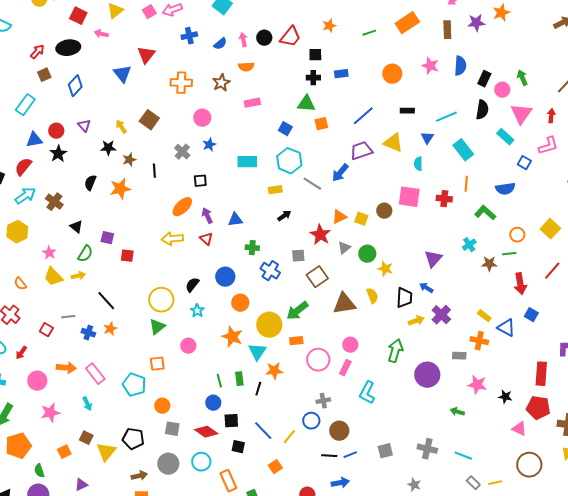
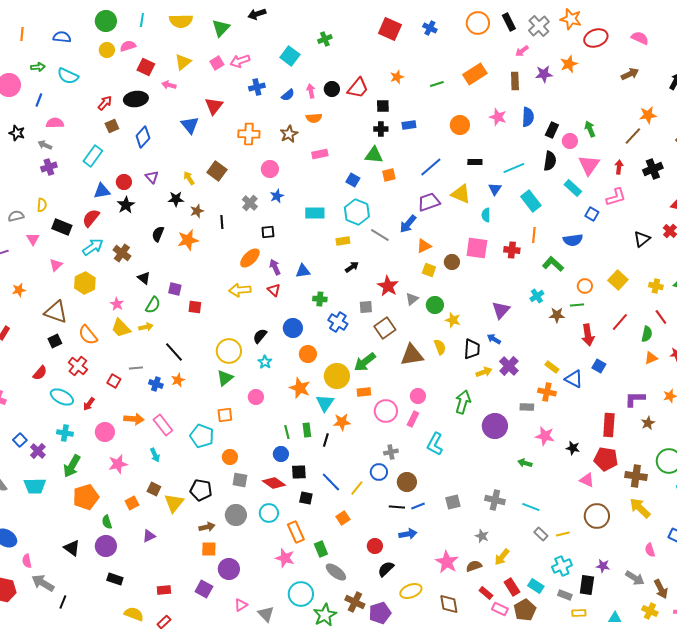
orange triangle: (339, 217) -> (424, 246), moved
orange semicircle: (20, 284) -> (88, 335), size x1.5

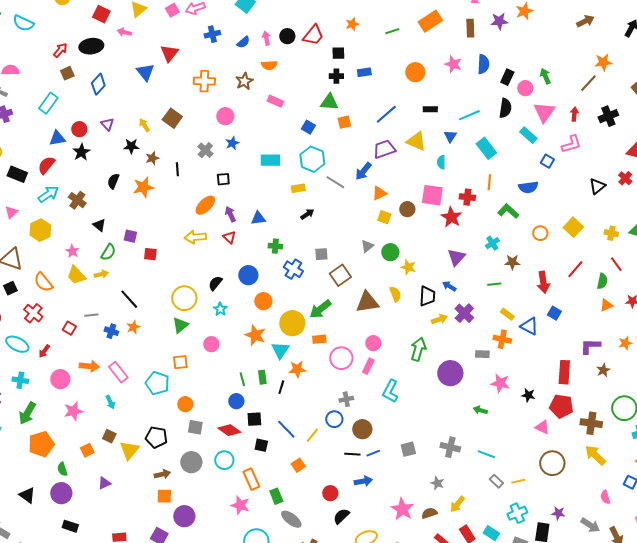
pink rectangle: (320, 154) -> (275, 101), turned 35
red star: (388, 286) -> (451, 217), moved
green line: (577, 305) -> (494, 284), moved

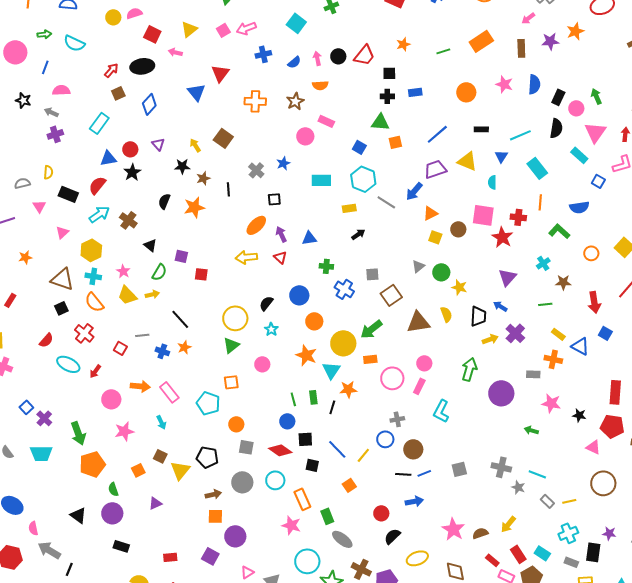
pink circle: (225, 116) -> (305, 136), moved
cyan cross: (20, 380) -> (93, 276), moved
green arrow: (27, 413) -> (78, 433), turned -50
gray star: (437, 483) -> (518, 487), moved

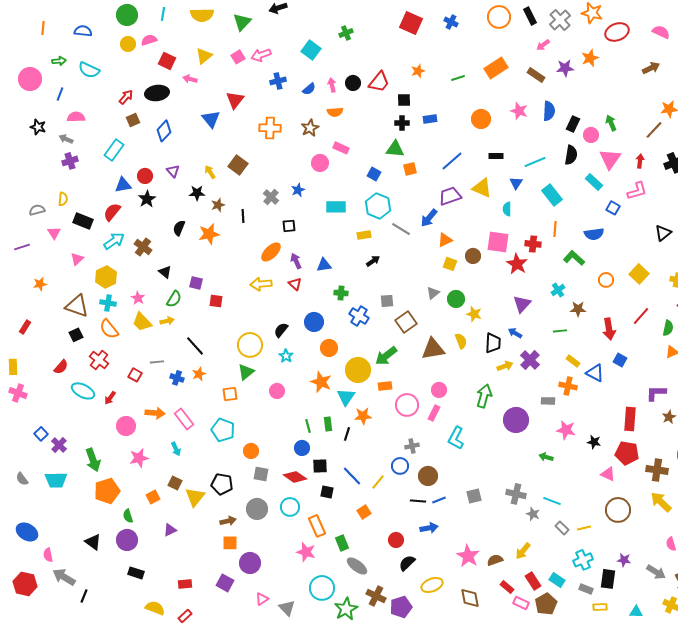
brown rectangle: (521, 48) -> (536, 75), turned -54
orange square: (231, 382) -> (230, 394), moved

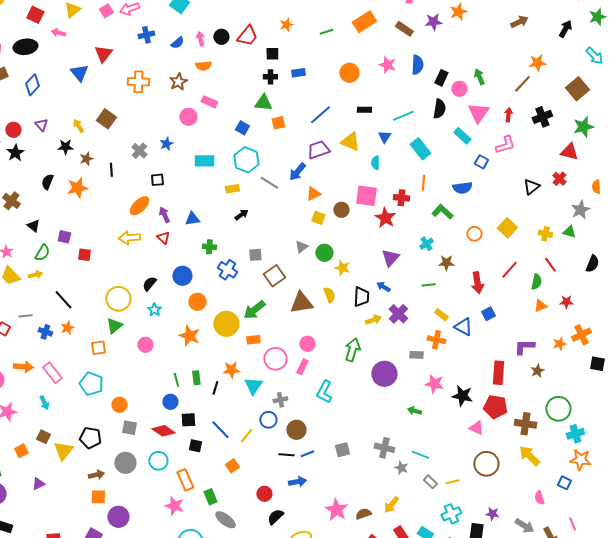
blue square: (620, 360) -> (488, 314), turned 32
cyan triangle: (346, 397) -> (253, 386), moved
black star: (594, 442) -> (462, 396), size x1.5

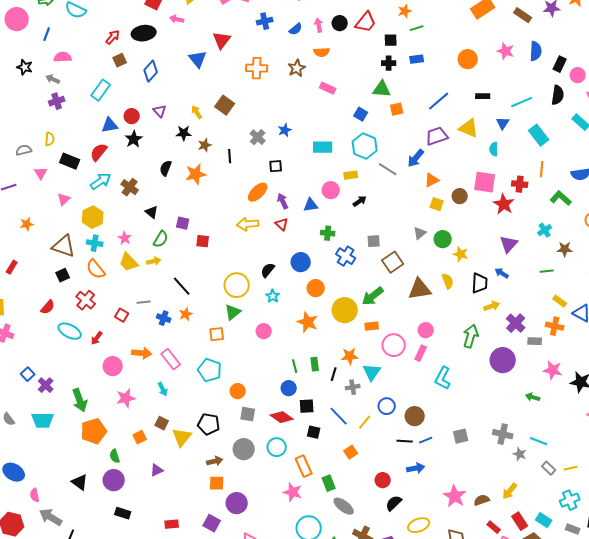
green line: (326, 32) -> (417, 28), moved
pink circle: (188, 117) -> (331, 190), moved
purple cross: (398, 314) -> (516, 323), moved
gray cross: (280, 400) -> (353, 387), moved

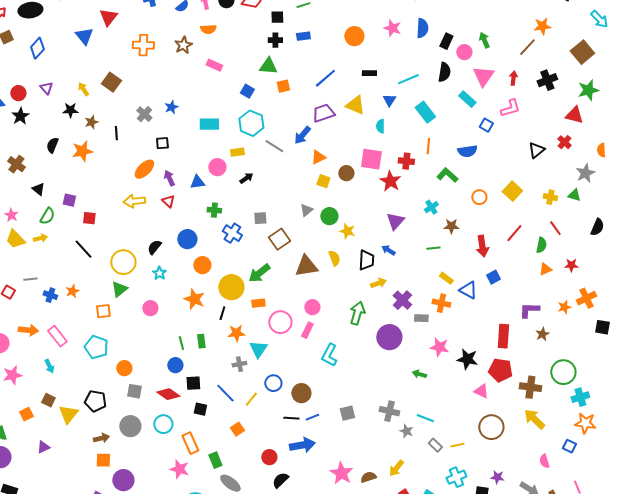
black line: (182, 286) -> (83, 249), moved
black line: (334, 374) -> (222, 313), moved
blue arrow: (416, 468) -> (302, 445), size x1.4

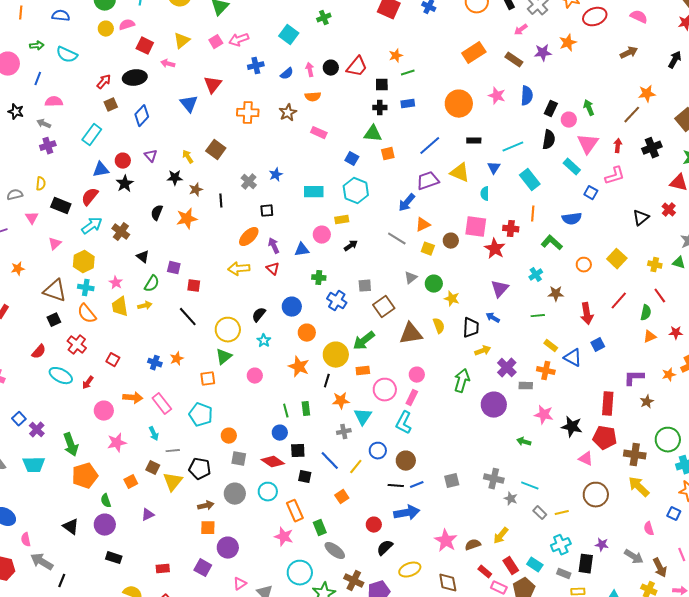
orange circle: (354, 36) -> (459, 104), size x1.4
gray line: (274, 146) -> (397, 239), moved
yellow trapezoid: (15, 239) -> (120, 307), turned 35
gray line: (30, 279) -> (173, 451), moved
cyan L-shape: (329, 355) -> (404, 423), moved

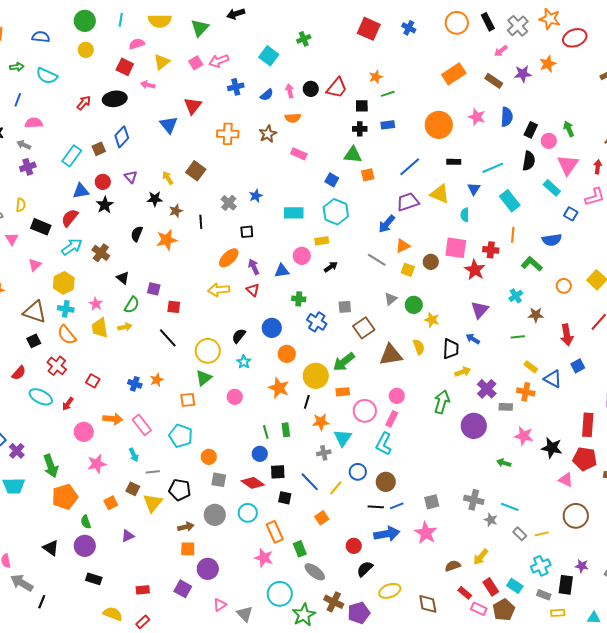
pink semicircle: (127, 25) -> (137, 44), moved
brown square: (111, 105) -> (99, 149), moved
pink star: (446, 541) -> (426, 533), moved

